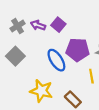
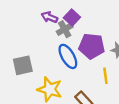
gray cross: (18, 26) -> (65, 29), moved
gray square: (15, 56) -> (23, 65), moved, turned 30

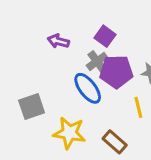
purple square: (72, 17) -> (105, 36), moved
gray cross: (65, 29) -> (97, 61), moved

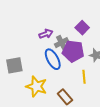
purple square: (105, 36) -> (82, 28), moved
purple arrow: (58, 41) -> (46, 34), moved, turned 136

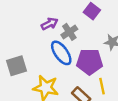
purple pentagon: (73, 51) -> (90, 62), moved
yellow line: (84, 77) -> (102, 86), moved

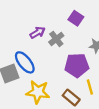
blue ellipse: (61, 53) -> (25, 62), moved

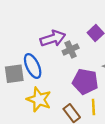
purple arrow: (37, 33) -> (53, 38), size x1.5

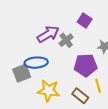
blue ellipse: (33, 66) -> (36, 63), turned -55

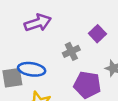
purple arrow: (48, 34) -> (38, 23), moved

